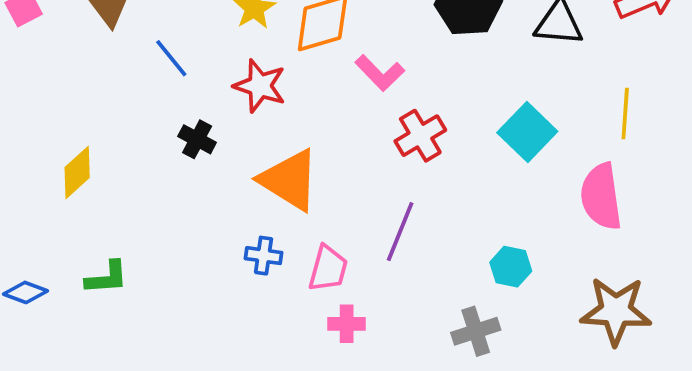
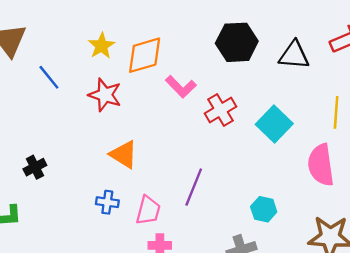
red cross: (420, 136) -> (221, 110), moved
black cross: (197, 139) -> (35, 167), moved, turned 35
orange triangle: (289, 180) -> (124, 154), size x0.7

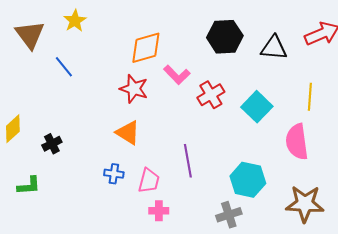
yellow star: (101, 46) -> (75, 21), moved
red star: (105, 95) -> (134, 89), moved
purple line: (194, 187) -> (188, 161), turned -32
cyan hexagon: (264, 209) -> (248, 180), size x1.6

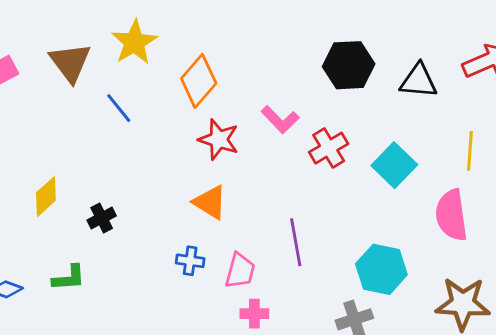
yellow star: (75, 21) -> (134, 42), size x1.4
orange diamond: (146, 48) -> (199, 81), moved, turned -33

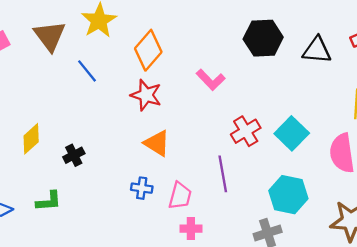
red star: (219, 139) -> (146, 95), moved
red cross: (329, 148) -> (246, 131), moved
cyan square: (394, 165) -> (292, 133), moved

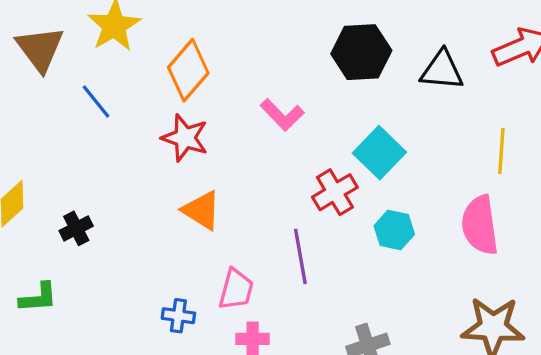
cyan square: (292, 133) -> (379, 153), moved
blue cross: (142, 188) -> (178, 316), moved
cyan hexagon: (288, 195) -> (394, 230), moved, size x0.7

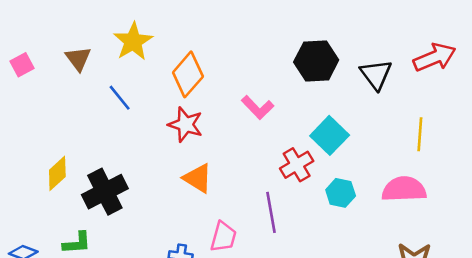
brown triangle: (40, 49) -> (78, 59), size x0.7
black triangle: (442, 70) -> (376, 74), turned 48
pink semicircle: (480, 225) -> (404, 189), turned 96
black cross: (76, 228) -> (105, 192), size x1.8

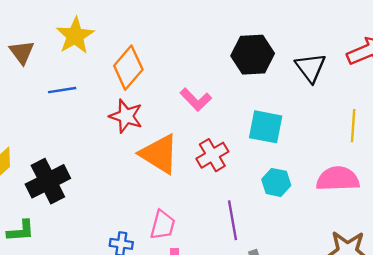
blue line: (120, 98) -> (62, 90), turned -60
cyan square: (330, 135) -> (266, 127), turned -33
red cross: (297, 165) -> (212, 155), moved
orange triangle: (198, 178) -> (159, 154), moved, size x1.4
purple line: (271, 212) -> (232, 220), moved

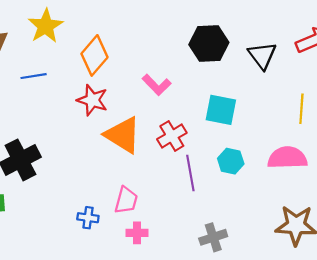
purple line: (232, 220) -> (190, 173), moved

